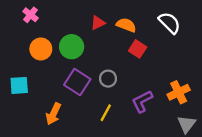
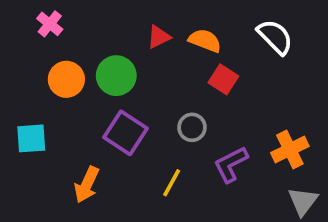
gray circle: (108, 79) -> (192, 127), moved

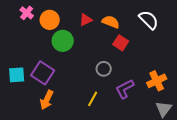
orange circle: (66, 79) -> (50, 20), moved
purple square: (125, 133) -> (43, 73), moved

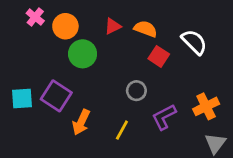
white semicircle: (149, 20) -> (194, 42), moved
orange arrow: (47, 100) -> (81, 122), moved

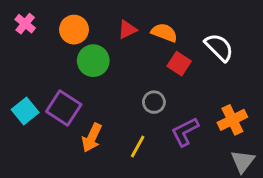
pink cross: (35, 17) -> (25, 24), moved
cyan square: (22, 99) -> (25, 111), turned -35

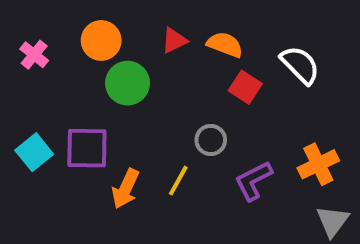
pink cross: (25, 24) -> (34, 55), moved
purple square: (64, 108) -> (87, 148), turned -32
yellow line: (138, 147) -> (178, 181), moved

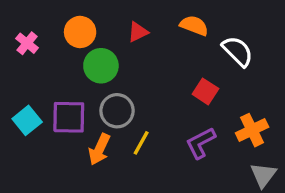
orange semicircle: (225, 45) -> (194, 26), moved
red square: (245, 87) -> (205, 91), moved
gray circle: (211, 140) -> (117, 111), moved, size x1.4

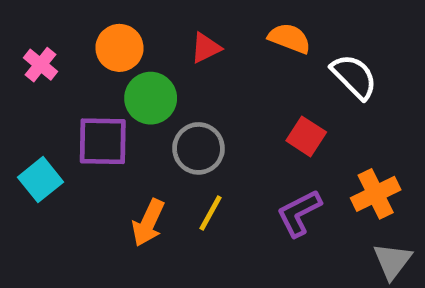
gray circle: (117, 111) -> (198, 148), moved
purple square: (69, 117) -> (103, 141), moved

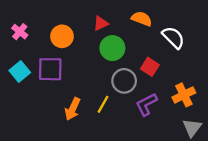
orange circle: (119, 48) -> (62, 36), moved
green circle: (151, 98) -> (112, 48), moved
gray circle: (198, 148) -> (124, 81), moved
cyan square: (40, 180) -> (20, 71), moved

